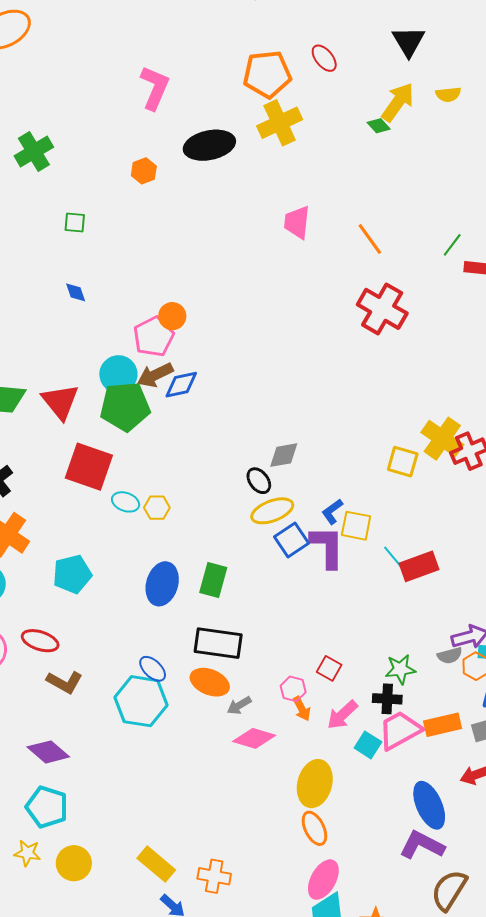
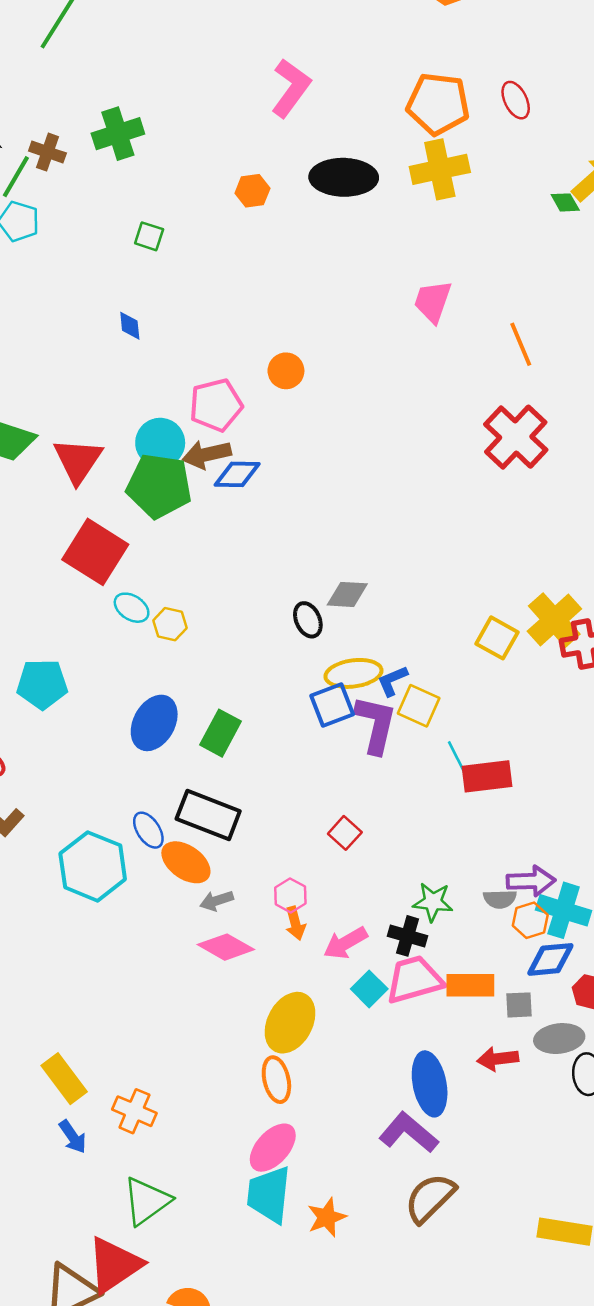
orange circle: (172, 316) -> (286, 371), moved
yellow ellipse: (272, 511) -> (353, 673), moved
red square: (329, 668) -> (345, 833), moved
blue ellipse: (153, 669) -> (148, 830), moved

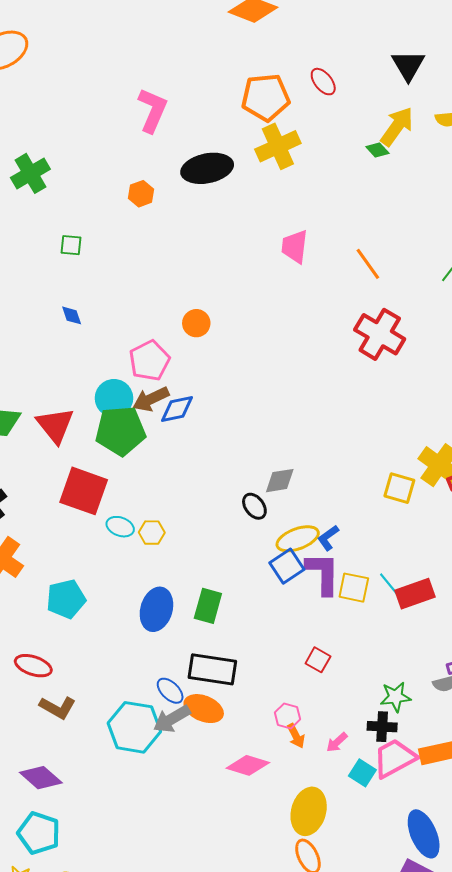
yellow square: (419, 706) -> (354, 588), moved
gray arrow: (217, 901) -> (172, 719), moved, size x1.5
pink arrow: (345, 943) -> (337, 742), size x0.7

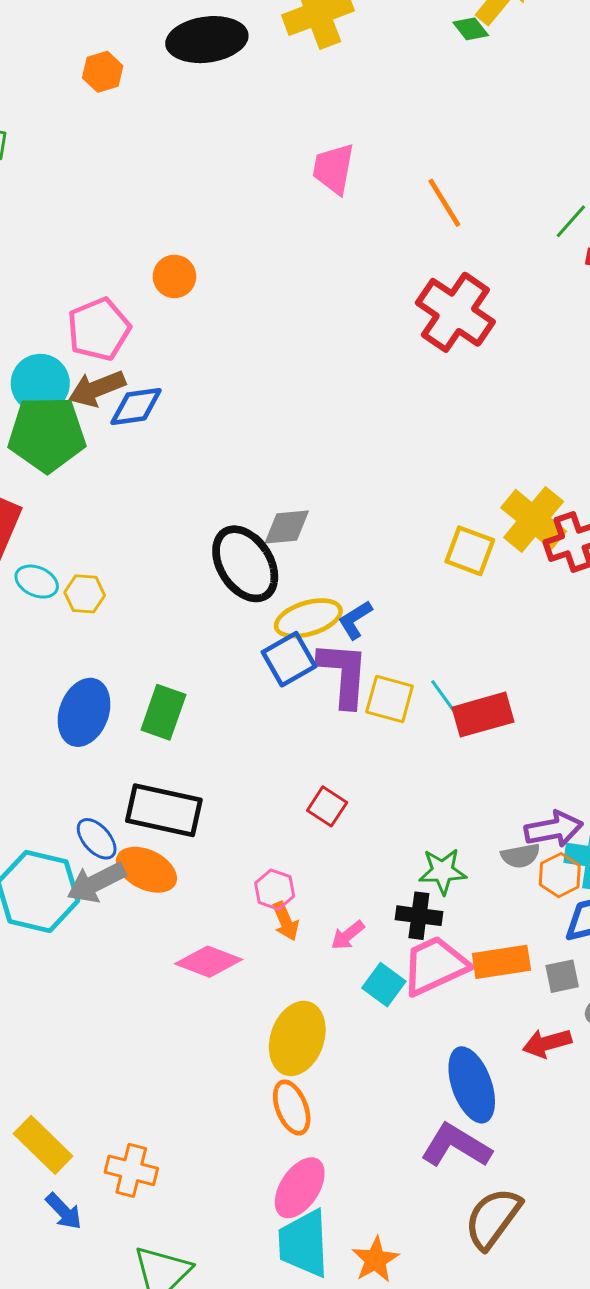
black ellipse: (254, 506) -> (245, 564), size x1.8

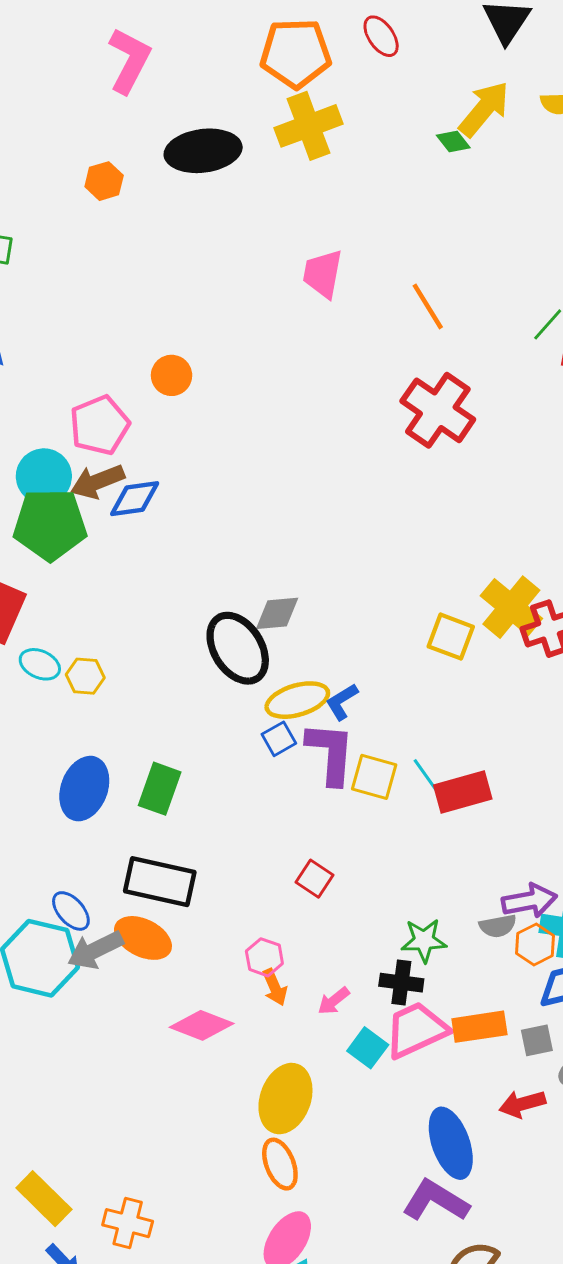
blue square: (289, 659) -> (279, 739), size x0.7
blue ellipse: (97, 839) -> (71, 911), moved

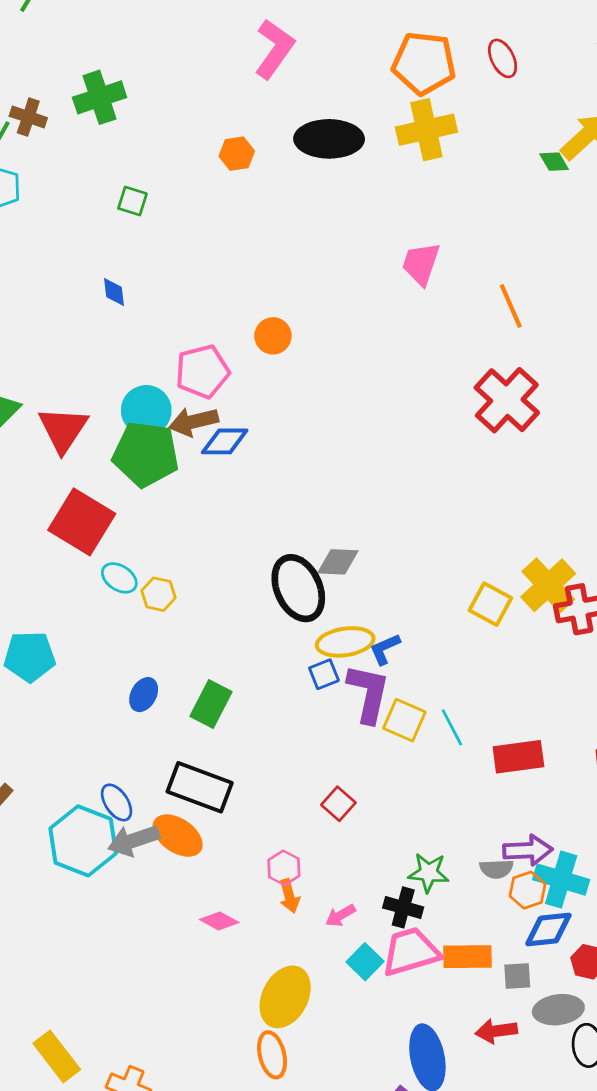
blue ellipse: (84, 789) -> (144, 695), size x0.6
red rectangle: (463, 792) -> (518, 757), moved
pink diamond: (202, 1025) -> (219, 921), size x0.7

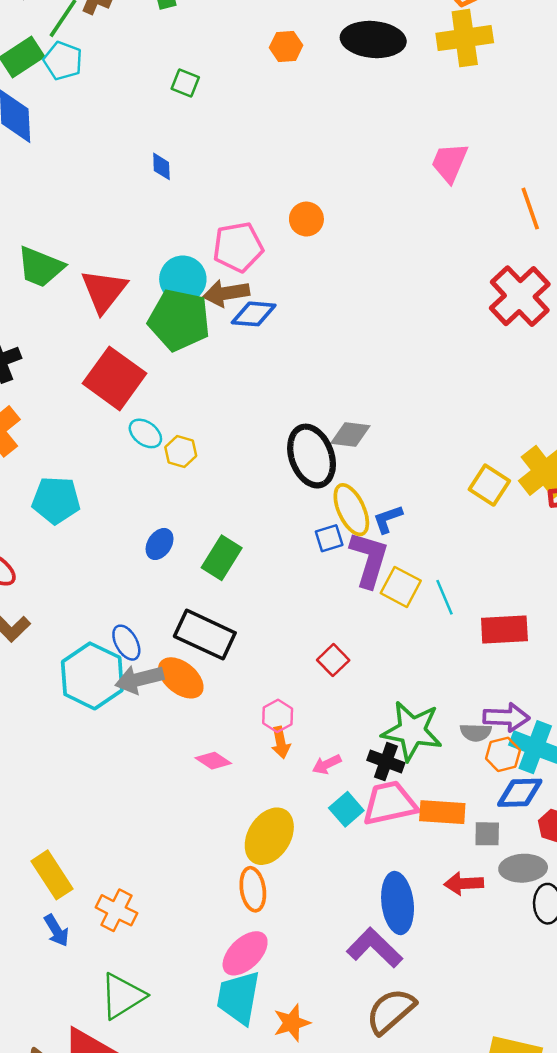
yellow ellipse: (345, 642) -> (351, 510), turned 69
green star: (429, 873) -> (412, 731), size x1.6

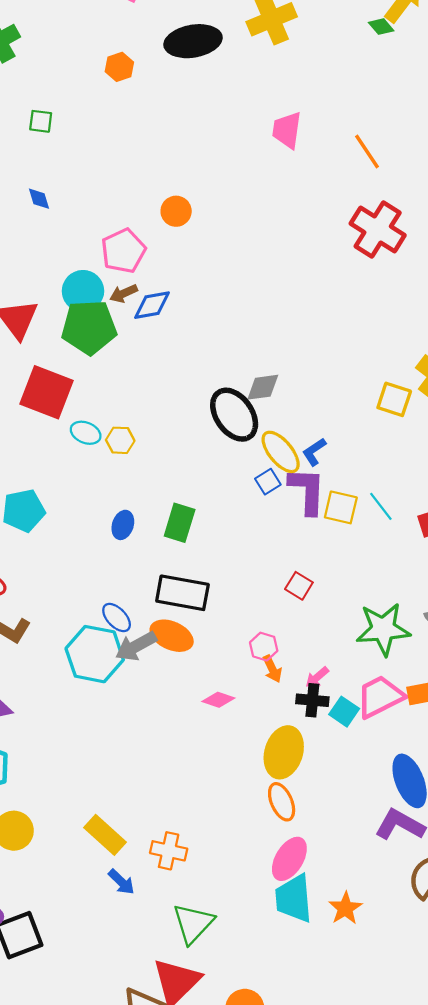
brown arrow: (226, 293) -> (124, 293), size x0.7
black cross: (386, 762) -> (312, 700), moved

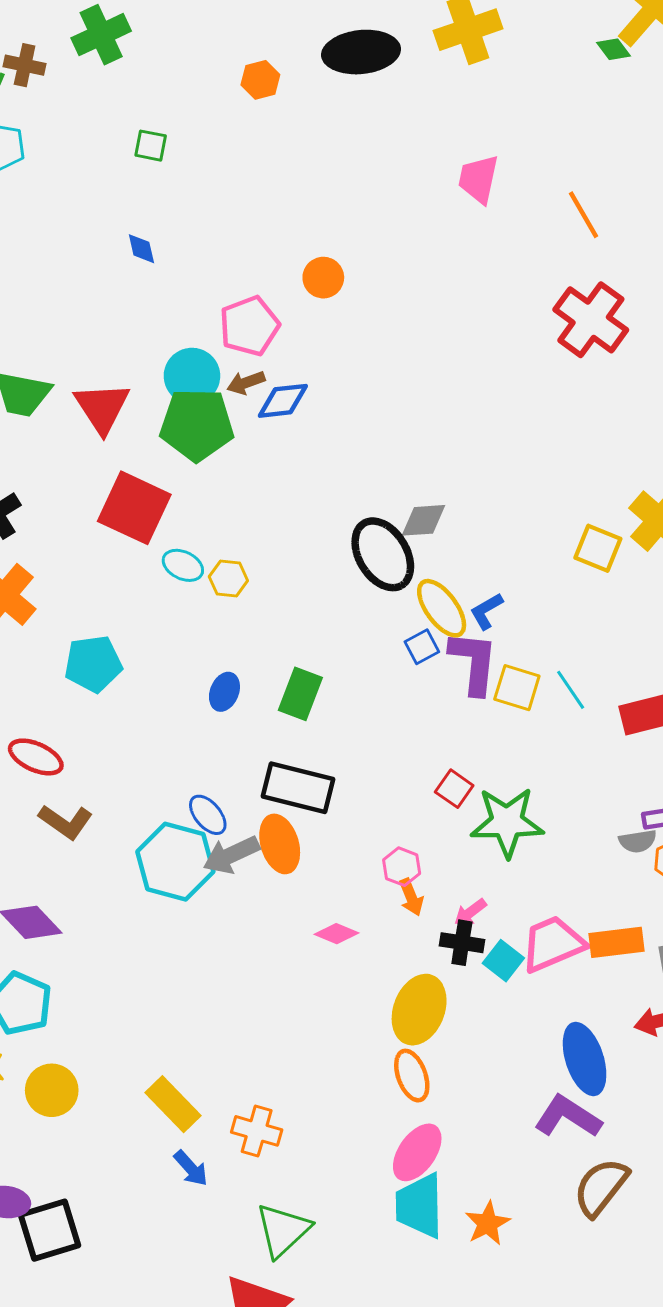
green star: (383, 629) -> (507, 822), moved
orange ellipse: (172, 636) -> (280, 844), turned 45

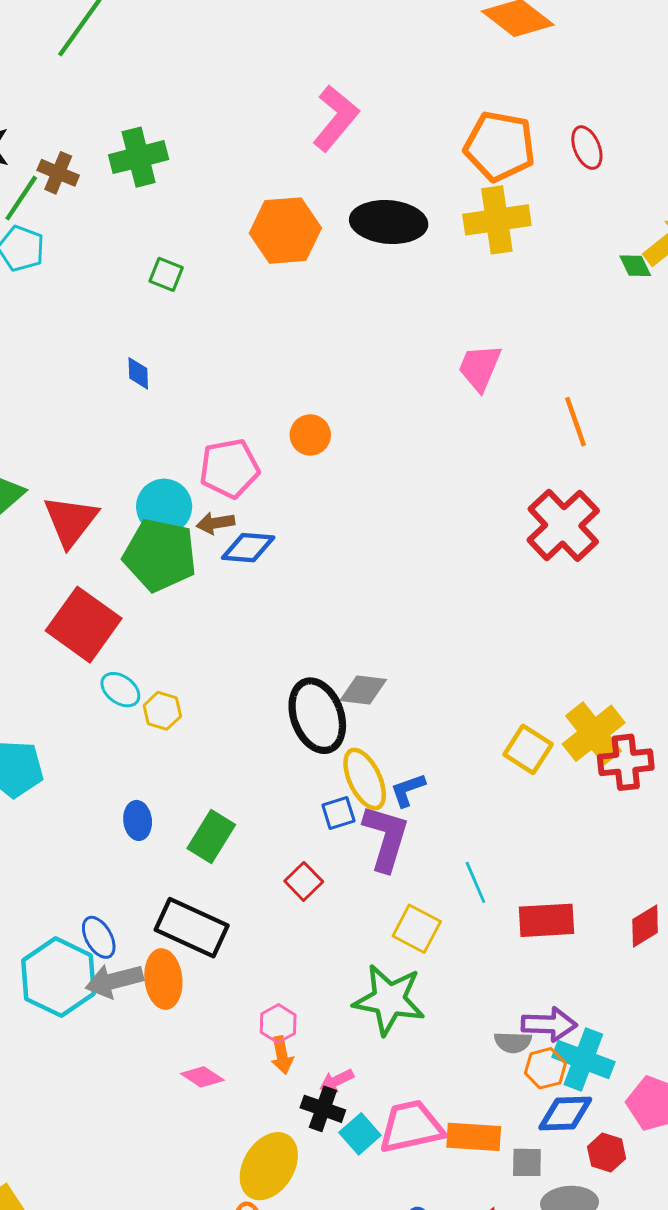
orange hexagon: (260, 80) -> (285, 231), size x1.8
yellow square: (517, 688) -> (417, 929), moved
blue ellipse: (224, 692) -> (138, 820), turned -39
red square: (454, 789) -> (304, 881), moved

